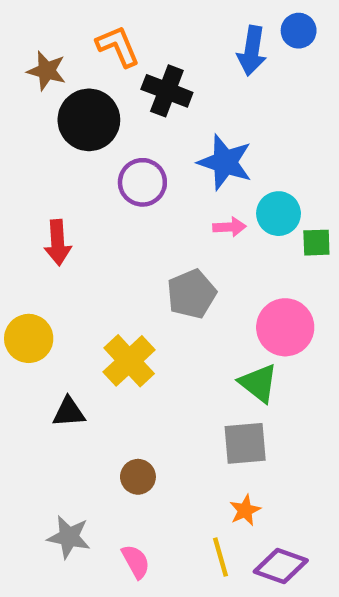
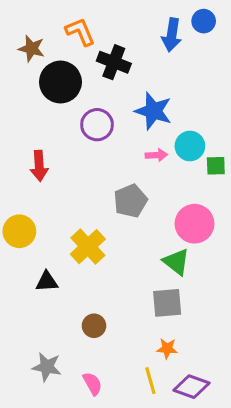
orange star: (245, 510) -> (167, 349), turned 30

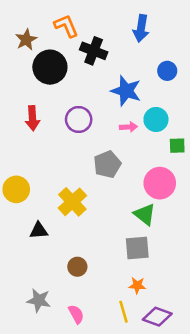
blue circle: (204, 21) -> (167, 71), moved
brown star: (32, 49) -> (26, 40), turned 30
purple circle: (97, 125) -> (79, 119), moved
red arrow: (39, 166) -> (32, 118), moved
green square: (216, 166) -> (177, 146), moved

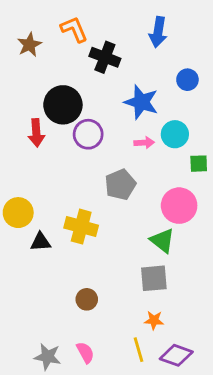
black circle: (50, 67) -> (63, 105), moved
yellow cross: (72, 202) -> (81, 227), turned -32
black triangle: (39, 231) -> (41, 242), moved
gray star: (39, 300) -> (48, 357), moved

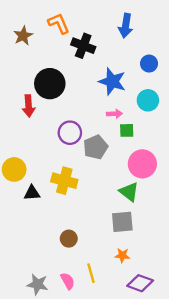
purple circle: (88, 134) -> (70, 133), moved
cyan circle: (175, 134) -> (148, 100), moved
green square: (199, 164) -> (127, 130), moved
yellow line: (138, 350) -> (91, 273), moved

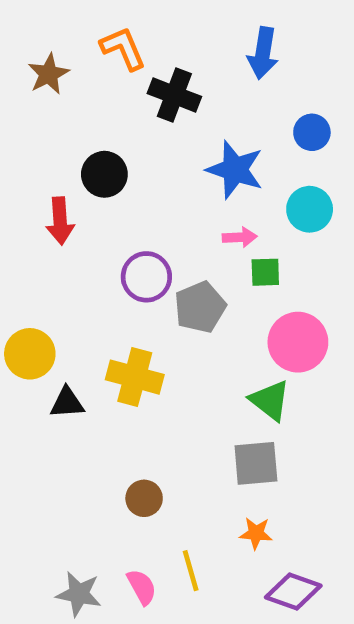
black circle: (50, 84) -> (104, 174), size x0.7

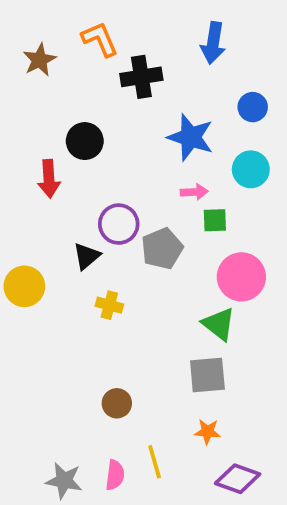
black cross: (174, 95) -> (141, 77), turned -30
yellow cross: (135, 377) -> (109, 305), size x0.6
black triangle: (67, 403) -> (87, 256), moved, turned -36
pink semicircle: (142, 587) -> (115, 475), turned 36

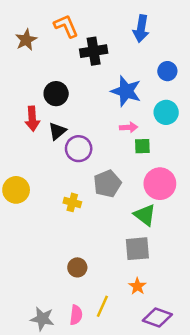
gray pentagon: (162, 249) -> (107, 184), moved
black triangle: (87, 256) -> (57, 131), moved
orange star: (207, 432) -> (137, 286), turned 30
yellow line: (155, 462) -> (102, 306), turned 40

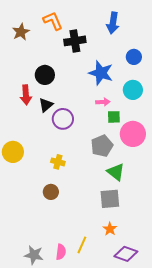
gray pentagon: (107, 184) -> (102, 146), moved
pink circle: (160, 184) -> (133, 134), moved
brown circle: (77, 267) -> (51, 192), moved

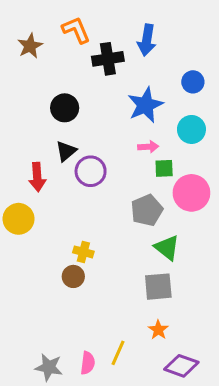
blue arrow: (113, 23) -> (147, 40), moved
blue star: (101, 73) -> (145, 105), turned 30
red arrow: (26, 95) -> (37, 177), moved
yellow cross: (58, 162) -> (83, 252), moved

